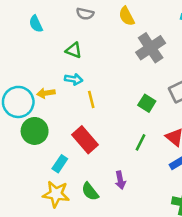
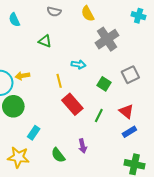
cyan arrow: (74, 79) -> (78, 65), moved
red rectangle: (85, 140) -> (72, 104), moved
yellow star: (56, 194) -> (18, 157), moved

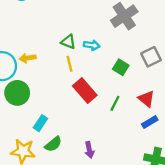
green triangle: (45, 41) -> (68, 42), moved
purple arrow: (83, 146) -> (89, 150), moved
green semicircle: (58, 155) -> (53, 144), moved, turned -91

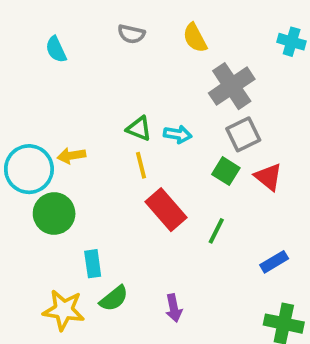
gray square: (151, 57) -> (243, 134), moved
red triangle: (146, 99) -> (268, 177), moved
cyan rectangle: (40, 123) -> (93, 264), turned -42

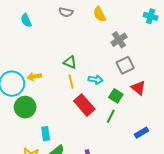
gray cross: (232, 86) -> (119, 40), size x0.7
cyan arrow: (178, 134) -> (95, 80), moved
green square: (226, 171) -> (116, 96), moved

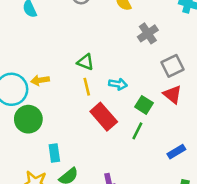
gray square: (125, 65) -> (173, 66), moved

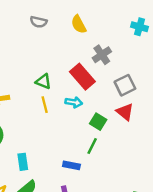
red rectangle: (104, 117) -> (82, 77), moved
blue rectangle: (176, 152) -> (71, 165), moved, turned 42
cyan rectangle: (54, 153) -> (23, 162), moved

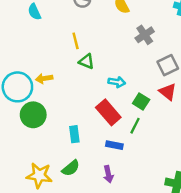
red rectangle: (82, 77) -> (108, 112), moved
yellow line: (45, 105) -> (76, 41), moved
cyan rectangle: (23, 162) -> (74, 134), moved

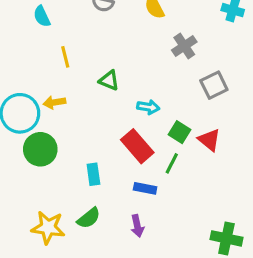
yellow line: (76, 41) -> (65, 57), moved
red triangle: (168, 92) -> (209, 140), moved

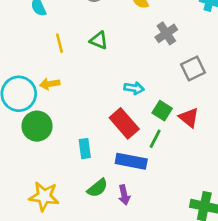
green triangle: (109, 80) -> (99, 40), moved
blue rectangle: (145, 188) -> (131, 161), size x1.5
green semicircle: (89, 218) -> (97, 188), moved

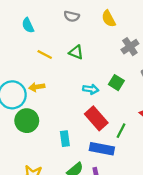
yellow line: (59, 43) -> (45, 54), turned -48
cyan arrow: (134, 88) -> (91, 89), moved
green square: (162, 111) -> (116, 83), moved

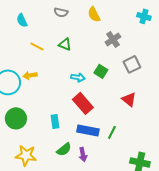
green circle: (27, 121) -> (16, 118), moved
green line: (121, 131) -> (112, 132), moved

